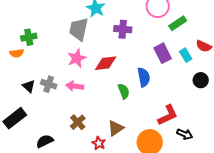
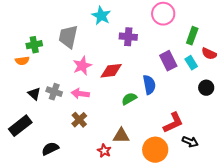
green rectangle: (178, 23) -> (192, 36), moved, turned -36
gray trapezoid: (79, 29) -> (68, 37), moved
green semicircle: (124, 91) -> (129, 99), turned -98
brown cross: (78, 122) -> (79, 120), moved
brown triangle: (116, 128) -> (121, 136), turned 36

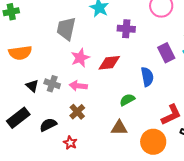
green cross: (34, 45) -> (11, 12), moved
orange semicircle: (22, 61) -> (20, 53), size x1.6
green semicircle: (129, 99) -> (127, 100), moved
black semicircle: (50, 149) -> (48, 125), moved
red star: (104, 151) -> (70, 143), moved

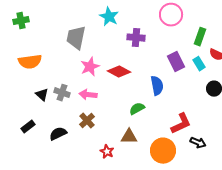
red diamond: (109, 63) -> (119, 72), turned 35
black rectangle: (18, 118) -> (28, 127), size x0.6
red star: (70, 143) -> (107, 152), moved

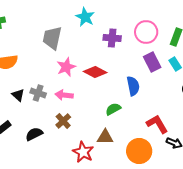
pink circle: (171, 15) -> (146, 32), moved
red L-shape: (181, 124) -> (157, 124), turned -95
red star: (107, 152) -> (83, 152), size x1.5

